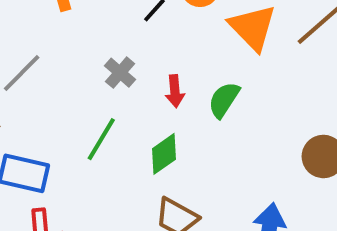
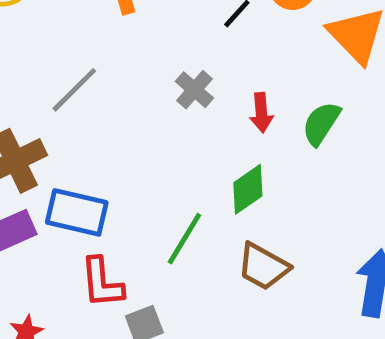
green line: (101, 139) -> (184, 239), moved

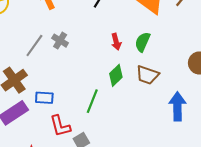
gray cross: (194, 90) -> (60, 41), moved
blue rectangle: (77, 212) -> (44, 98), size x0.7
brown trapezoid: (263, 267) -> (147, 75), moved

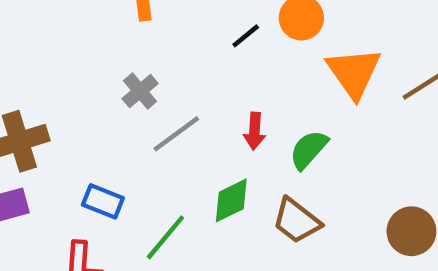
gray line: (34, 45) -> (176, 134), moved
blue rectangle: (44, 98) -> (103, 201), moved

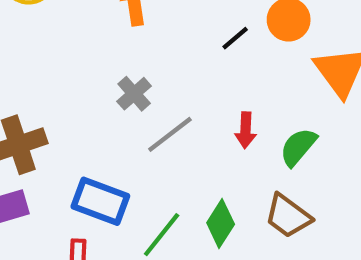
green diamond: (231, 200) -> (221, 224), moved, turned -30
blue rectangle: (103, 201) -> (100, 201), size x1.4

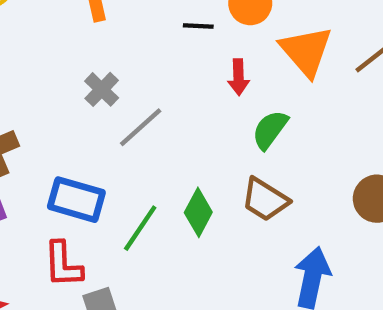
black line: (235, 38) -> (198, 26), turned 48
red arrow: (246, 130) -> (238, 77), moved

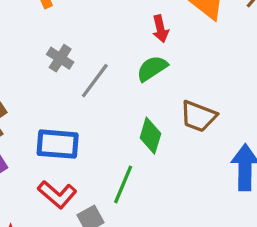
green semicircle: (270, 130) -> (152, 68), moved, turned 32
green line: (140, 228) -> (123, 184), moved
red L-shape: (63, 264) -> (57, 194), turned -36

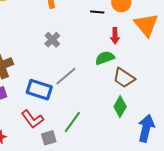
gray line: (95, 81) -> (66, 76), moved
brown trapezoid: (198, 116) -> (124, 78), moved
green diamond: (150, 136) -> (120, 107), moved

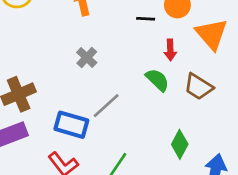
green semicircle: (105, 58) -> (157, 80), turned 66
brown trapezoid: (124, 78) -> (198, 87), moved

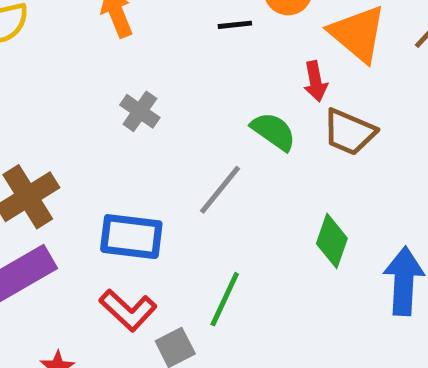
red arrow: (170, 50) -> (315, 81), moved
gray line: (106, 106) -> (220, 190), moved

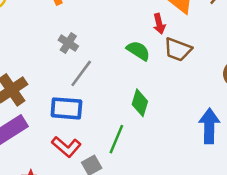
gray line: (220, 190) -> (81, 73), moved
green diamond: (332, 241) -> (140, 103), moved

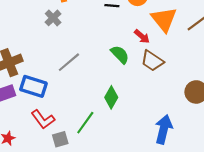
red arrow: (159, 24) -> (142, 36), turned -49
gray cross: (68, 43) -> (53, 18), moved
blue rectangle: (66, 108) -> (33, 86), moved

